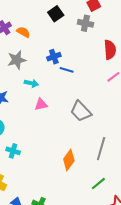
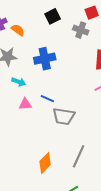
blue cross: (54, 57) -> (45, 59), size x1.5
blue line: (67, 70) -> (47, 99), moved
gray trapezoid: (81, 111) -> (64, 116), turned -45

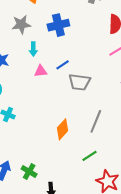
cyan arrow: (19, 82) -> (33, 49), turned 72
blue line: (47, 99) -> (63, 65), turned -56

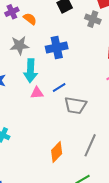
cyan arrow: (33, 49) -> (31, 71), size x1.6

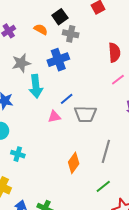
orange semicircle: (30, 19) -> (41, 29), moved
gray cross: (93, 19) -> (71, 34), moved
pink triangle: (37, 93) -> (54, 117), moved

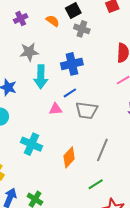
blue cross: (58, 60) -> (72, 64), moved
cyan cross: (18, 154) -> (31, 144), moved, size x1.5

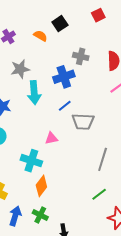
gray cross: (82, 29) -> (81, 56), moved
pink triangle: (56, 109) -> (51, 138), moved
orange diamond: (69, 157) -> (41, 186), moved

